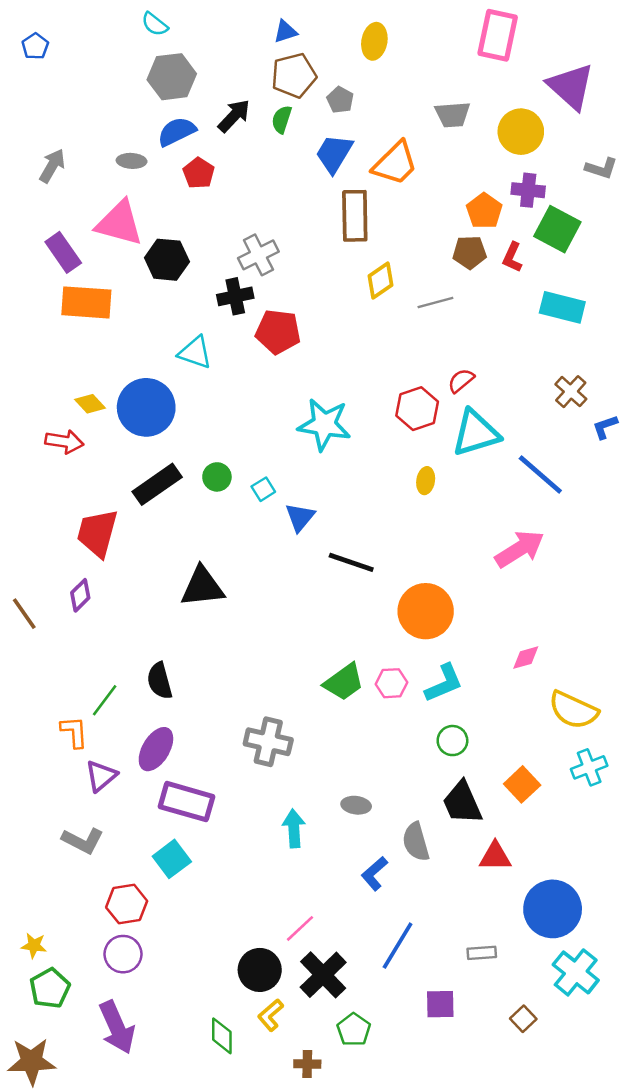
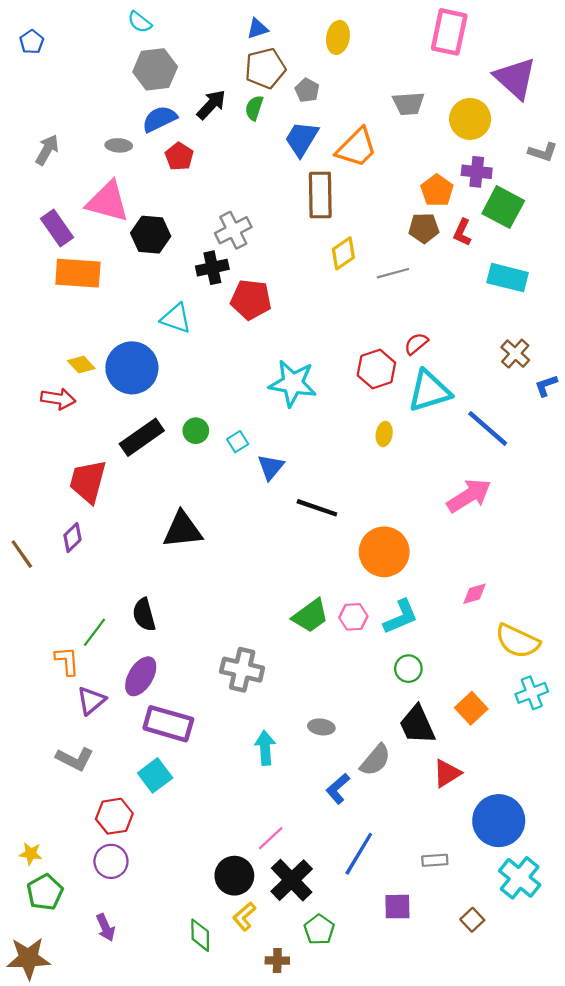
gray semicircle: (416, 842) -> (375, 760), turned -124
red triangle: (495, 856) -> (447, 773), turned -32
purple arrow: (117, 1027) -> (105, 927), size x0.6

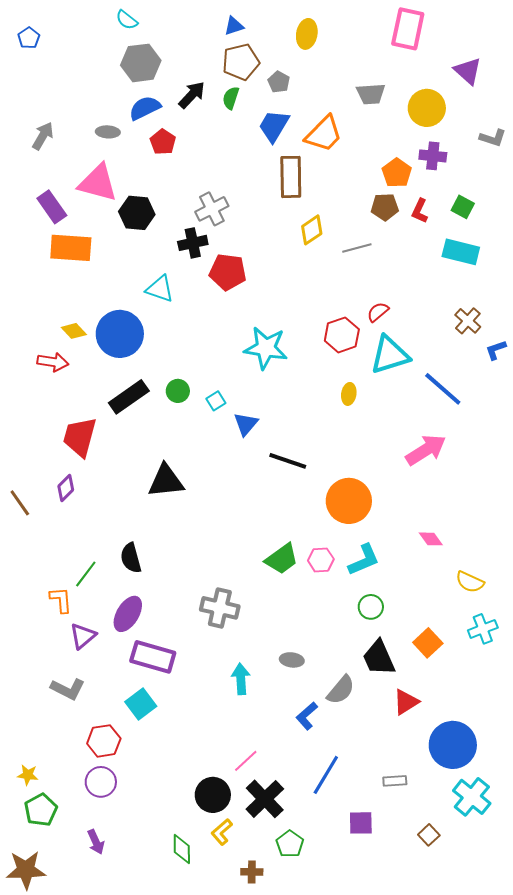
purple triangle: (515, 78) -> (468, 71), size x0.7
green square: (503, 207) -> (463, 207), moved, size x0.6
pink diamond: (474, 594) -> (431, 539), turned 70
yellow semicircle: (517, 641) -> (470, 582), size x0.7

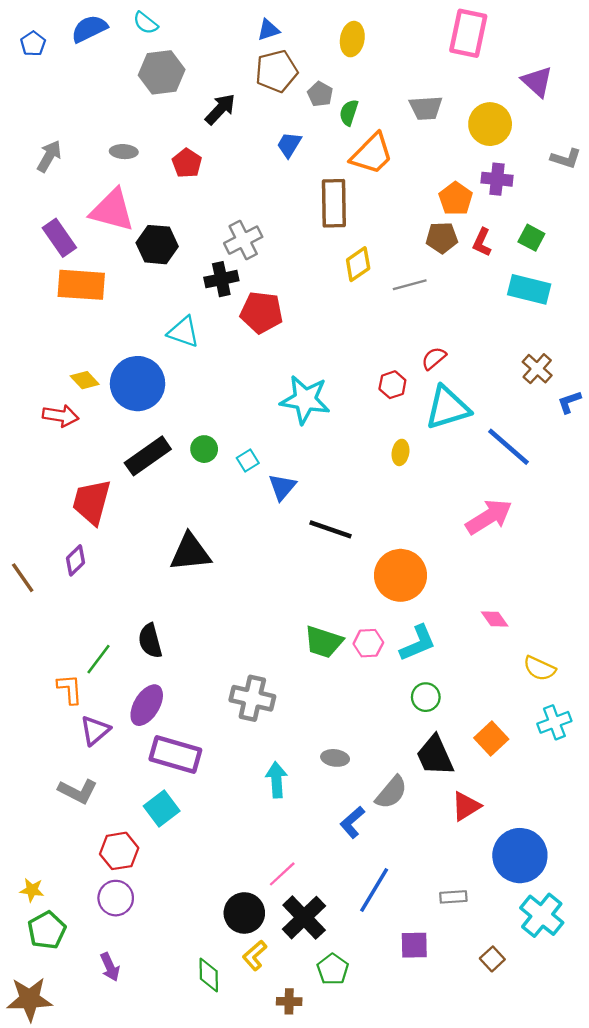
green semicircle: (231, 98) -> (349, 113), moved
blue semicircle: (145, 108) -> (89, 29), moved
blue trapezoid: (274, 126) -> (289, 145), moved, size x0.7
red hexagon: (342, 335) -> (392, 385), size x0.7
green trapezoid: (282, 559) -> (324, 642), turned 54

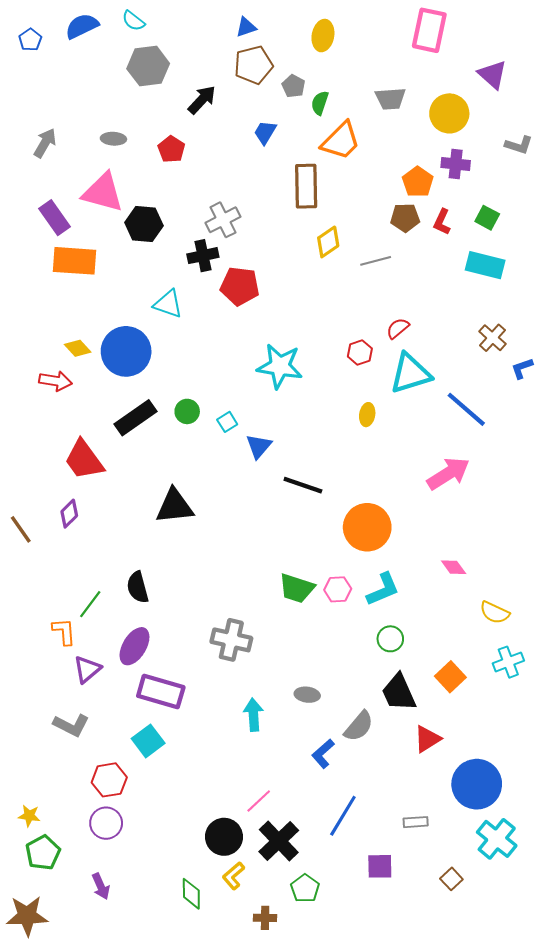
red trapezoid: (92, 502) -> (84, 460), turned -51

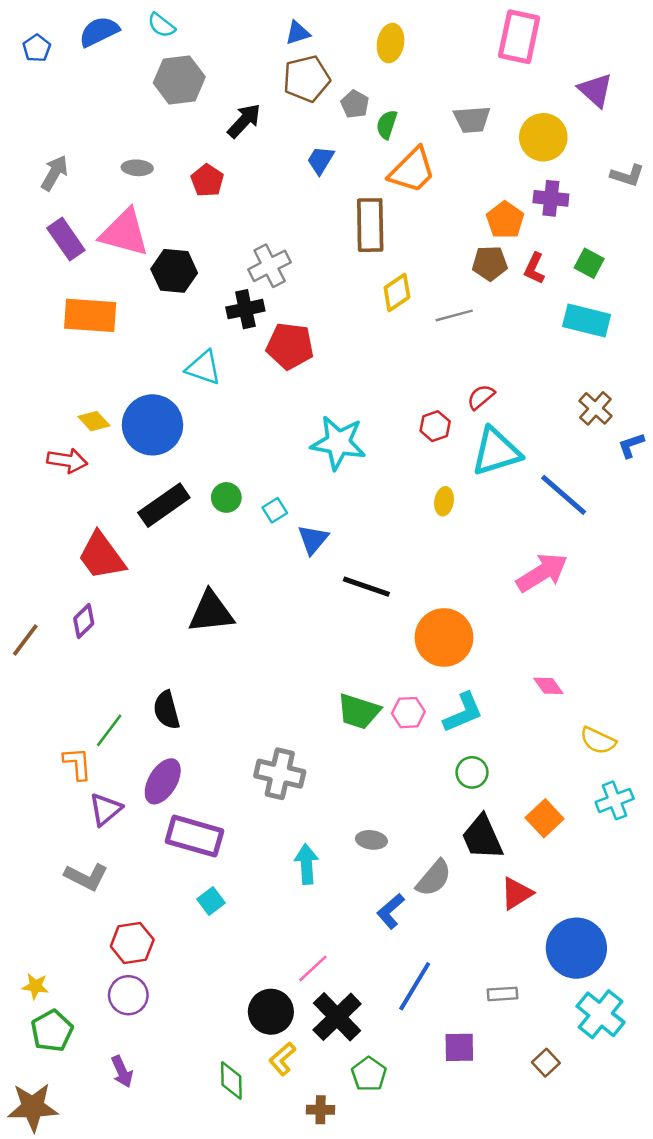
purple rectangle: (54, 218) -> (66, 239), moved
brown line: (21, 529) -> (25, 640), turned 72
cyan square: (148, 741) -> (211, 901), moved, size x0.7

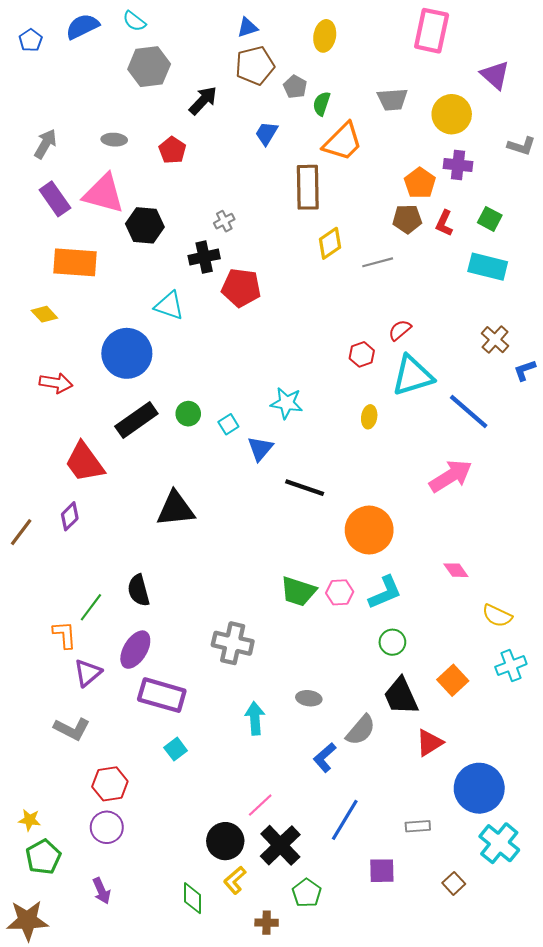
gray cross: (270, 266) -> (224, 221), size x0.6
yellow diamond: (94, 421) -> (44, 314), moved
cyan star: (338, 443) -> (287, 403), moved, size x0.7

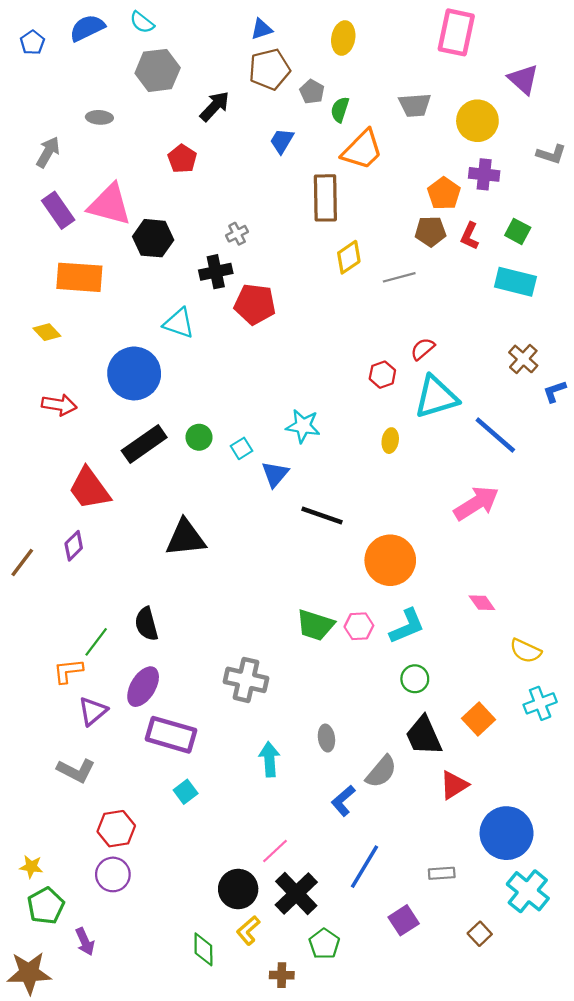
gray ellipse: (114, 140) -> (99, 117), moved
orange L-shape: (64, 635) -> (68, 671), turned -92
gray ellipse: (309, 698) -> (326, 738), turned 75
purple square: (382, 871) -> (404, 920), turned -32
purple arrow: (101, 891) -> (85, 942), moved

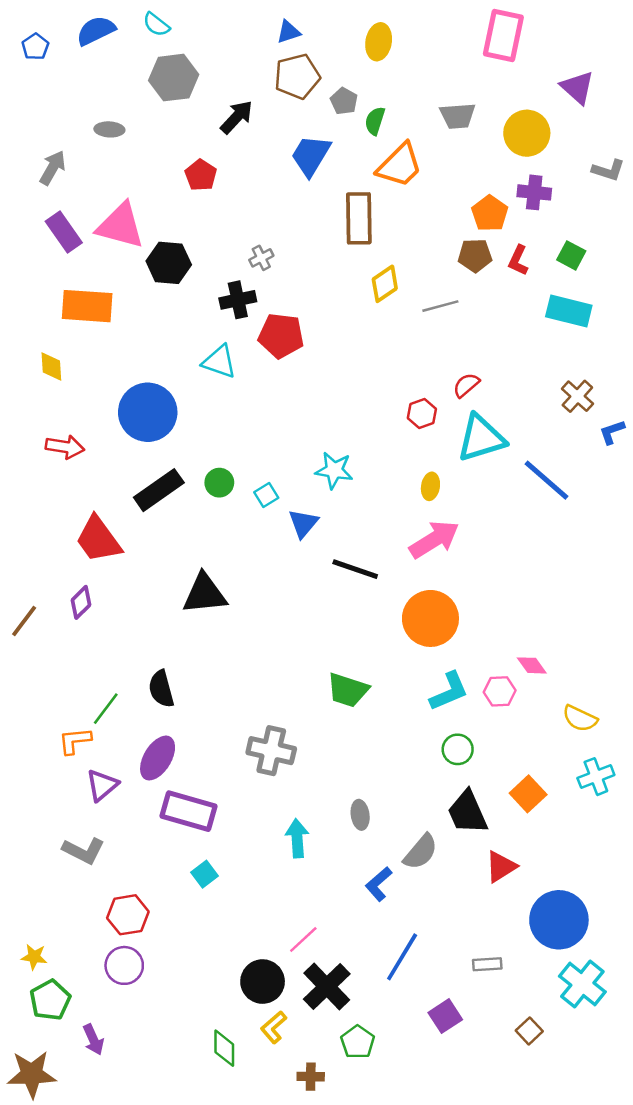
blue trapezoid: (282, 141) -> (311, 155), size x1.5
cyan triangle: (179, 323) -> (219, 362), moved
yellow diamond: (47, 332) -> (51, 367), turned 40
pink arrow: (476, 503) -> (434, 539), moved
pink hexagon: (359, 626) -> (500, 691), moved

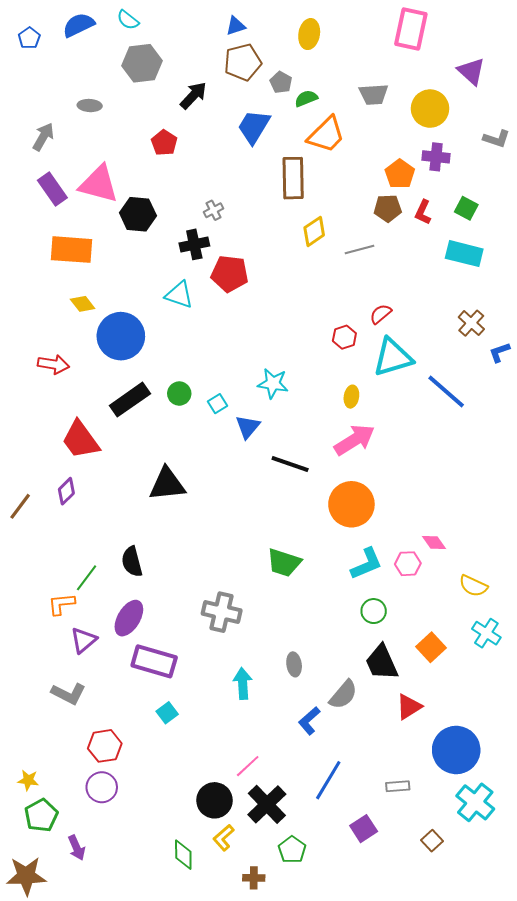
green semicircle: (375, 121) -> (306, 98), turned 50
yellow diamond: (51, 367) -> (83, 304), moved, turned -35
cyan cross: (596, 777) -> (486, 633), turned -36

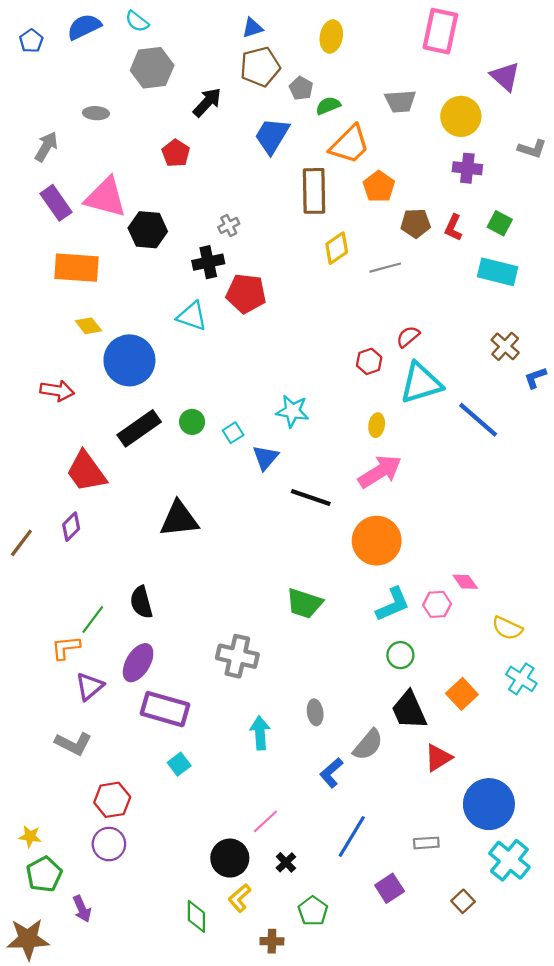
orange pentagon: (400, 174) -> (379, 187), moved
black cross: (267, 804) -> (286, 862), size x0.5

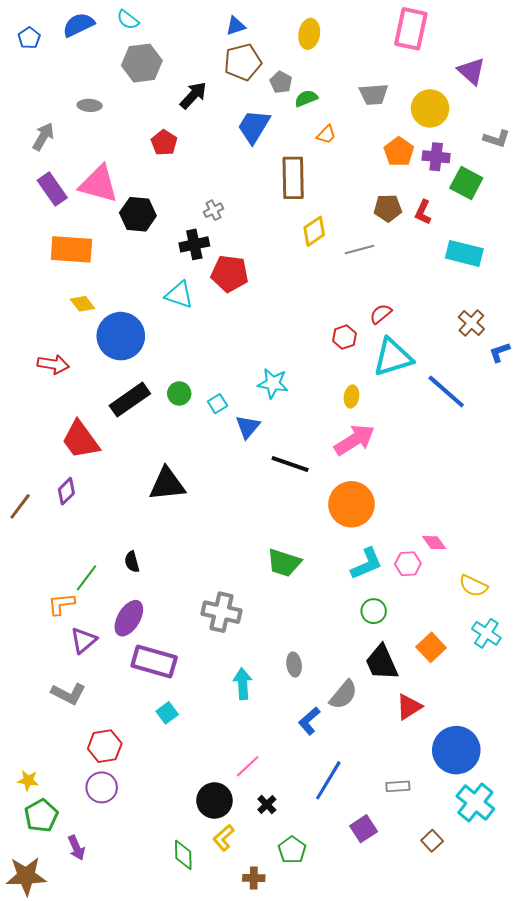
orange trapezoid: (350, 144) -> (326, 135), size x0.5
orange pentagon: (379, 187) -> (399, 152), moved
green square: (500, 223) -> (466, 183), moved, size x1.4
black semicircle: (141, 602) -> (132, 562), size x0.7

